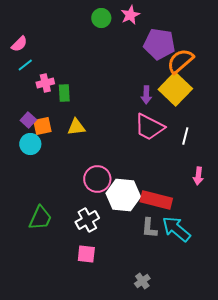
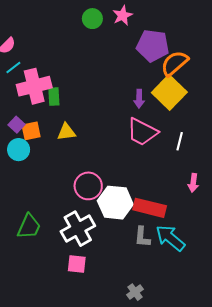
pink cross: (45, 83) -> (34, 86), size x1.8
white cross: (87, 220) -> (78, 229), size x1.4

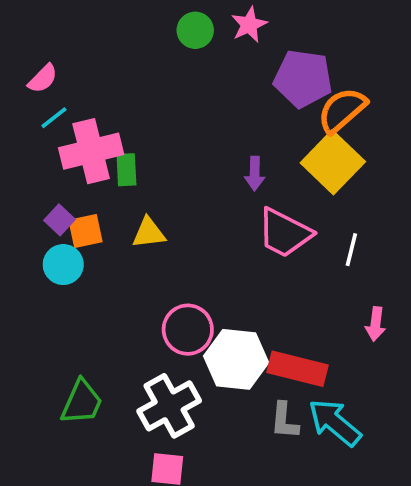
purple arrow: (139, 99) -> (255, 173), moved

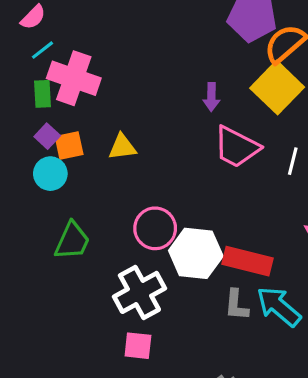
pink cross: (91, 151) -> (74, 78), turned 33
green rectangle: (126, 170) -> (43, 94), moved
green trapezoid: (82, 402) -> (72, 241), moved

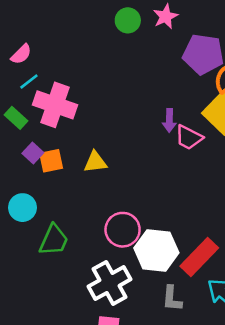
green rectangle: (43, 94) -> (16, 118), moved, turned -45
pink trapezoid: (236, 147) -> (189, 137), moved, size x0.7
cyan circle: (50, 174) -> (22, 208), moved
red rectangle: (247, 261) -> (199, 257), turned -60
gray L-shape: (236, 305) -> (172, 299), moved

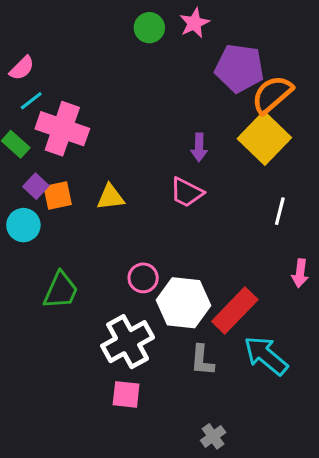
pink trapezoid: (189, 137) -> (187, 192), moved
cyan circle: (22, 208) -> (23, 225), moved
pink circle: (123, 230) -> (143, 278), size x0.7

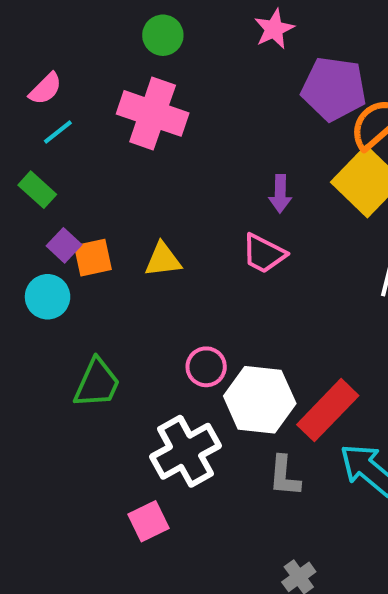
green circle: (149, 28) -> (163, 35), moved
pink cross: (62, 129) -> (153, 113), moved
pink square: (126, 394) -> (148, 521), moved, turned -32

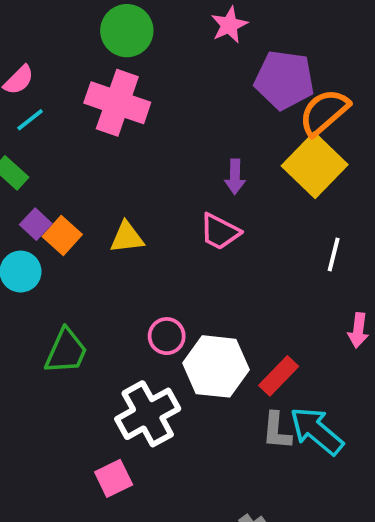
green circle: (163, 35) -> (127, 31), size x1.4
orange square: (93, 258) -> (62, 236), turned -36
red rectangle: (328, 410) -> (279, 376), size x0.7
gray L-shape: (284, 476) -> (277, 431), moved

